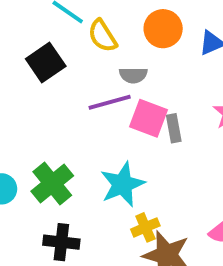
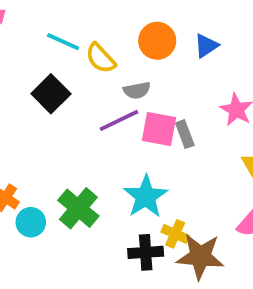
yellow cross: (145, 227) -> (175, 234), turned -32
black cross: (61, 242) -> (146, 252), moved

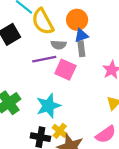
blue triangle: (206, 46) -> (81, 36), moved
yellow semicircle: (101, 58) -> (43, 22), size x1.4
gray rectangle: (185, 134) -> (81, 49), moved

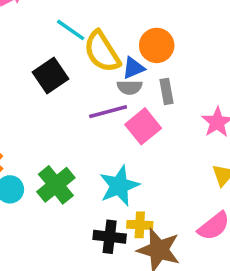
blue triangle: (81, 36) -> (133, 68), moved
pink square: (65, 70) -> (143, 126), turned 30
yellow cross: (60, 131) -> (140, 225), turned -32

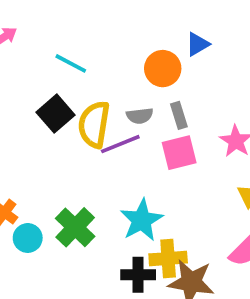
yellow semicircle: (102, 52) -> (94, 124), moved, turned 48
blue triangle: (133, 68) -> (197, 44), moved
pink square: (143, 126) -> (179, 153), moved, turned 32
yellow cross: (140, 225) -> (168, 258), size x1.4

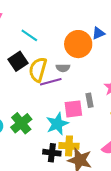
orange circle: (163, 69) -> (78, 44), size x1.4
gray rectangle: (179, 115) -> (90, 100), moved
pink square: (179, 153) -> (73, 109), moved

